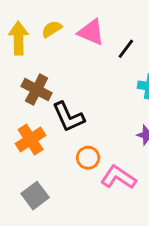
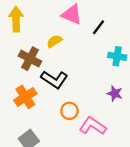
yellow semicircle: (52, 29) -> (54, 41), moved
black L-shape: (68, 117) -> (54, 80), turned -32

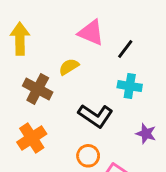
cyan cross: (117, 56) -> (130, 86), moved
black L-shape: (54, 80) -> (96, 116), moved

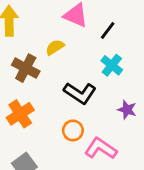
cyan cross: (130, 86) -> (112, 65), turned 30

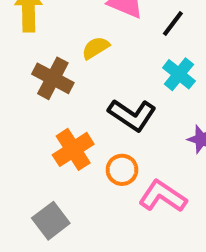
orange cross: (20, 114) -> (73, 149), moved

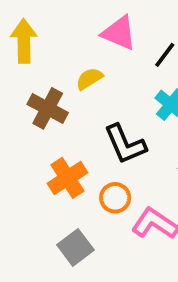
black L-shape: (132, 115) -> (125, 144), turned 33
gray square: (51, 221) -> (75, 247), moved

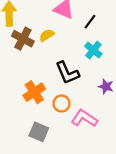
brown cross: (48, 108) -> (23, 39), moved
gray square: (75, 247) -> (39, 132), turned -30

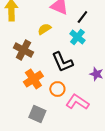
brown cross: (23, 39) -> (23, 50), moved
cyan cross: (93, 50) -> (77, 37), moved

